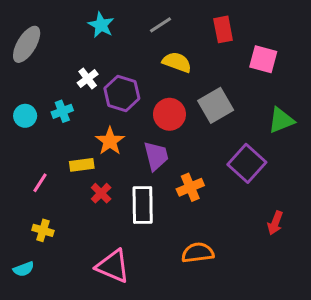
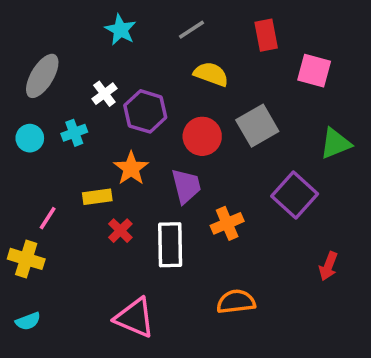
gray ellipse: (27, 44) -> (42, 76), moved
yellow cross: (43, 230) -> (26, 259), moved, size x1.4

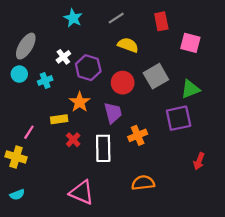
cyan circle: (30, 138) -> (19, 74), moved
green triangle: (335, 143) -> (190, 89), moved
purple square: (295, 195) -> (179, 118), turned 36

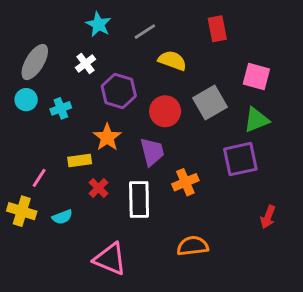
gray line: (116, 18) -> (145, 32), moved
pink square: (190, 43) -> (256, 76), moved
white cross: (63, 57) -> (85, 63), moved
cyan semicircle: (17, 195) -> (62, 217), moved

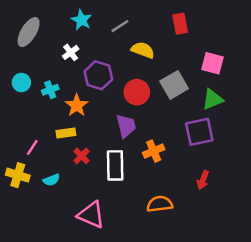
gray ellipse: (35, 62) -> (29, 32), moved
orange star: (107, 137) -> (77, 105), moved
red arrow: (268, 217) -> (203, 180), moved

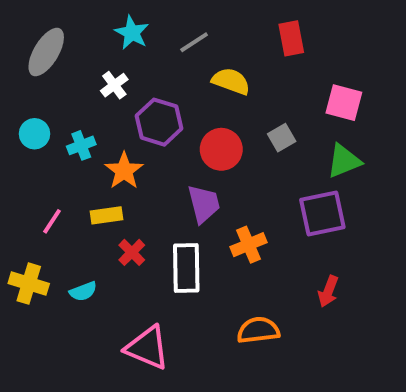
gray square: (174, 85) -> (282, 138), size x0.6
pink line: (32, 147) -> (52, 221), moved

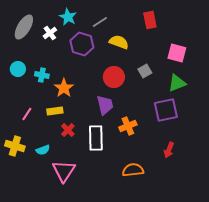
white cross: (114, 85) -> (50, 33), moved
purple hexagon: (159, 122) -> (82, 44), moved
cyan cross: (81, 145) -> (42, 75), turned 32
pink triangle: (147, 348) -> (64, 171), moved, turned 40

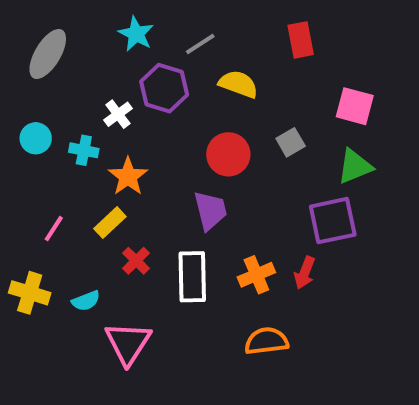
white cross: (50, 33) -> (118, 114), moved
yellow rectangle: (55, 111) -> (110, 223), turned -35
orange cross: (128, 126) -> (256, 275), moved
red arrow: (169, 150) -> (305, 273), moved

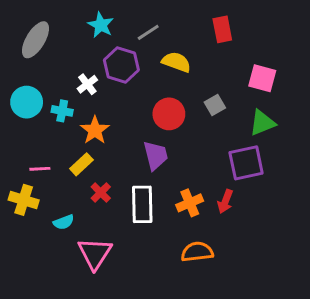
cyan circle: (36, 138) -> (27, 102), size x1.4
pink line: (54, 229) -> (40, 169), turned 54
yellow cross: (30, 293) -> (24, 200), moved

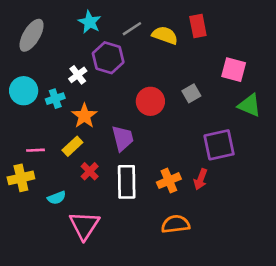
yellow semicircle: (176, 62) -> (165, 35), moved
cyan cross: (62, 111) -> (55, 99), turned -30
green triangle: (262, 123) -> (249, 105), moved, turned 45
purple trapezoid: (156, 155) -> (123, 138), moved
yellow cross: (24, 200) -> (21, 178), turned -30

